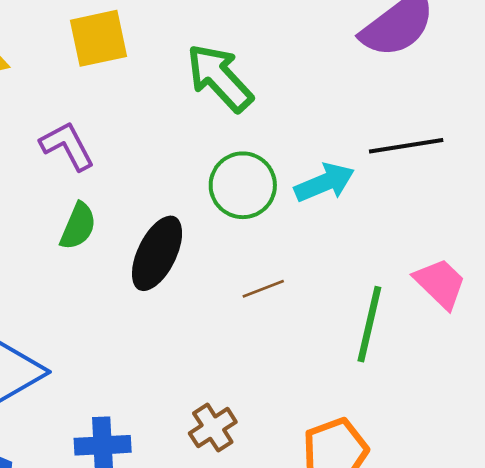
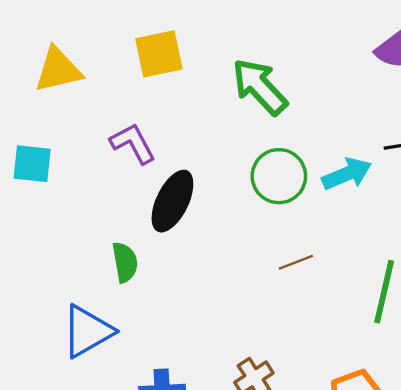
green semicircle: (78, 226) -> (125, 262), moved, turned -33
black ellipse: (157, 253) -> (172, 201), moved

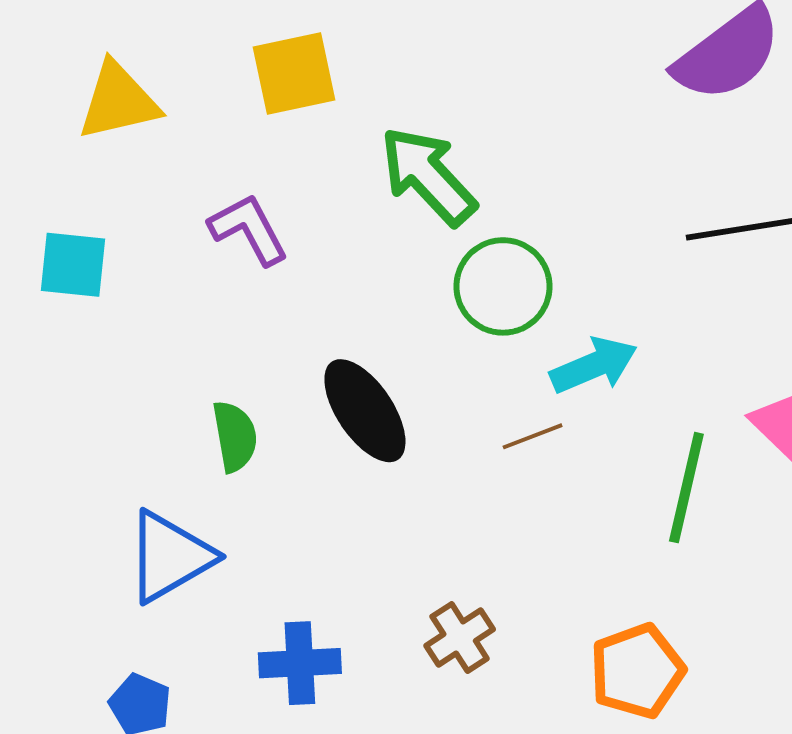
green arrow: (260, 87) -> (428, 176), moved
cyan arrow: (347, 174) -> (594, 365), moved
black ellipse: (172, 201) -> (365, 411), moved, turned -60

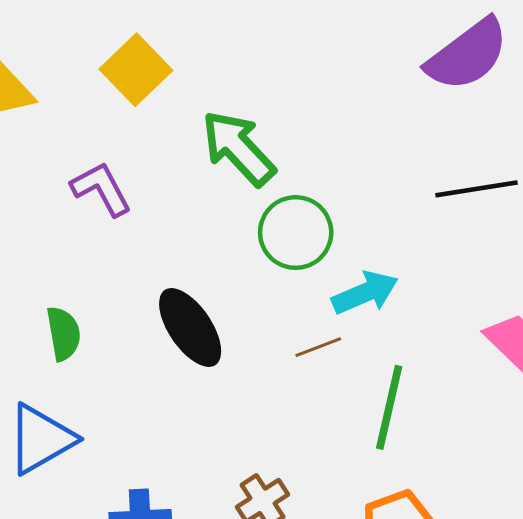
yellow square: (294, 73) -> (136, 70), turned -32
green semicircle: (235, 436) -> (64, 334), moved
green line: (686, 488) -> (389, 407), moved

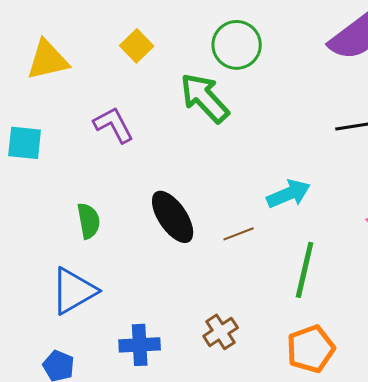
yellow square: (136, 70) -> (137, 46), size x0.7
green circle: (296, 233) -> (237, 45), moved
brown line: (318, 347) -> (239, 234), moved

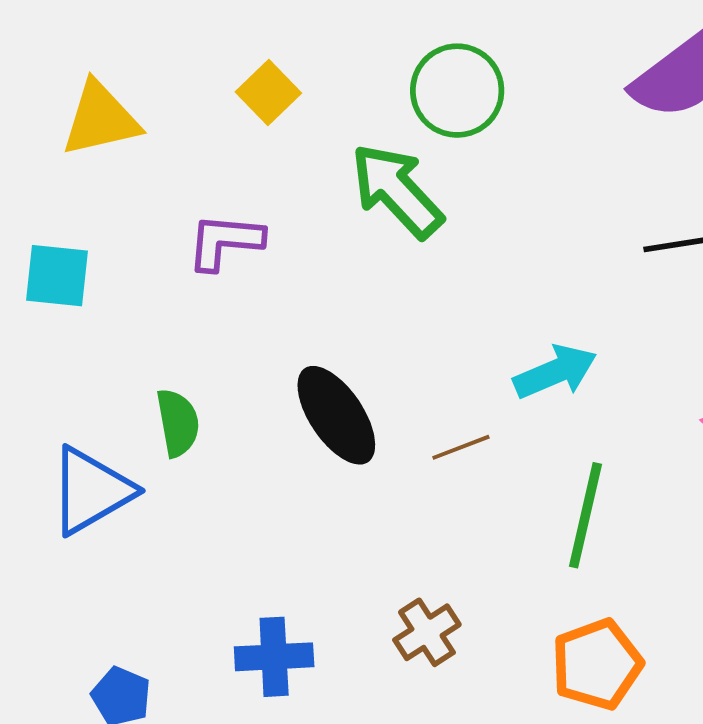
purple L-shape: (114, 125) -> (225, 242), turned -57
blue triangle: (74, 291) -> (91, 491), moved

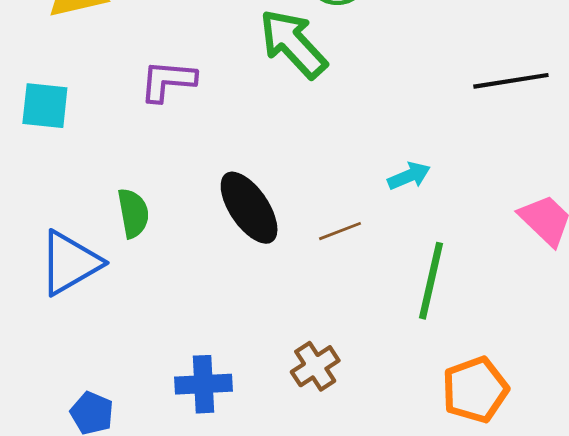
cyan arrow: (555, 372) -> (409, 176), size x0.7
orange pentagon: (597, 664) -> (475, 390), moved

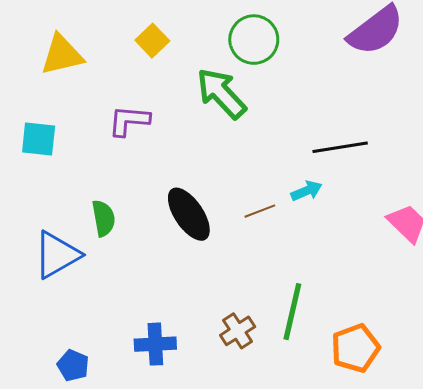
black line: (511, 81) -> (340, 147), moved
brown line: (340, 231) -> (260, 211), moved
green line: (431, 281) -> (292, 312), moved

